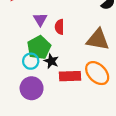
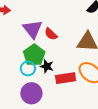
purple triangle: (40, 19) -> (33, 29), size x1.5
red semicircle: (59, 27) -> (51, 34), turned -40

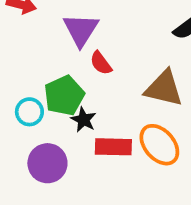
purple triangle: (33, 29) -> (81, 30), moved
cyan circle: (28, 68) -> (29, 112), moved

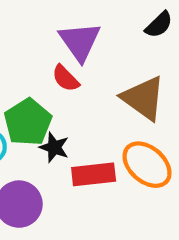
purple triangle: (81, 30) -> (80, 41), moved
brown triangle: (164, 88) -> (143, 98), turned 30

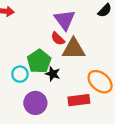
brown triangle: (143, 98) -> (74, 49), moved, turned -35
red rectangle: (94, 174) -> (79, 100), moved

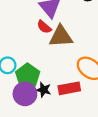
green pentagon: (39, 61) -> (28, 76), moved
black star: (53, 74) -> (44, 90), moved

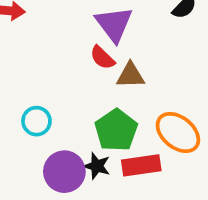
brown triangle: (61, 36) -> (130, 75), size x0.7
green pentagon: (28, 76) -> (116, 130), moved

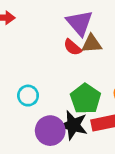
brown triangle: (130, 75) -> (92, 44), moved
black star: (97, 166) -> (73, 125), size x1.5

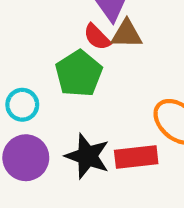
green pentagon: (85, 99) -> (79, 74), moved
purple circle: (50, 131) -> (26, 158), moved

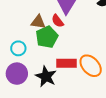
brown triangle: (127, 34) -> (38, 22), moved
red rectangle: (136, 157) -> (67, 63), moved

